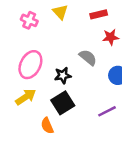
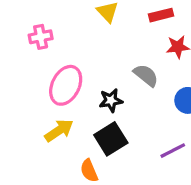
pink cross: (29, 20) -> (41, 37), moved, turned -35

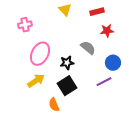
purple line: (173, 151) -> (104, 82), moved

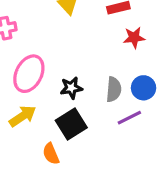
gray semicircle: (88, 48) -> (114, 89), moved, turned 56

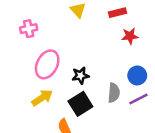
gray semicircle: (114, 89) -> (114, 93), moved
purple line: (129, 118) -> (138, 99), moved

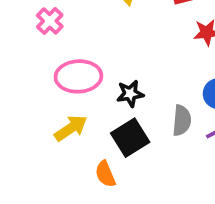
pink cross: (29, 29) -> (50, 21), turned -35
pink ellipse: (47, 64) -> (78, 76), turned 60

